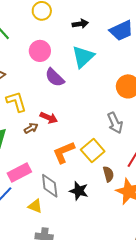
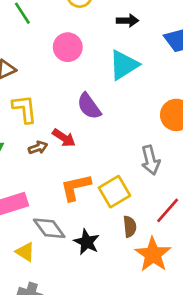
purple semicircle: (55, 78) -> (89, 106), moved
gray diamond: (50, 186) -> (49, 228), turned -40

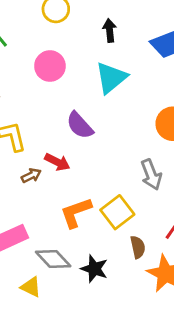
black arrow: (127, 21) -> (110, 31), turned -90

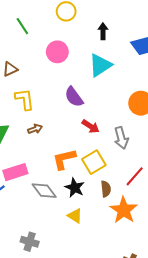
red arrow: (57, 162) -> (91, 126), moved
black star: (94, 269) -> (75, 188), moved
yellow triangle: (31, 287) -> (75, 216), moved

